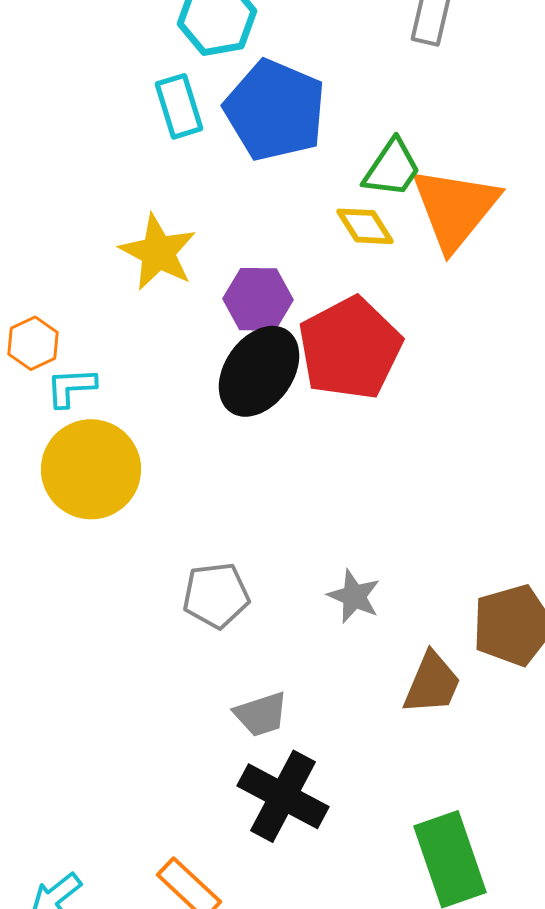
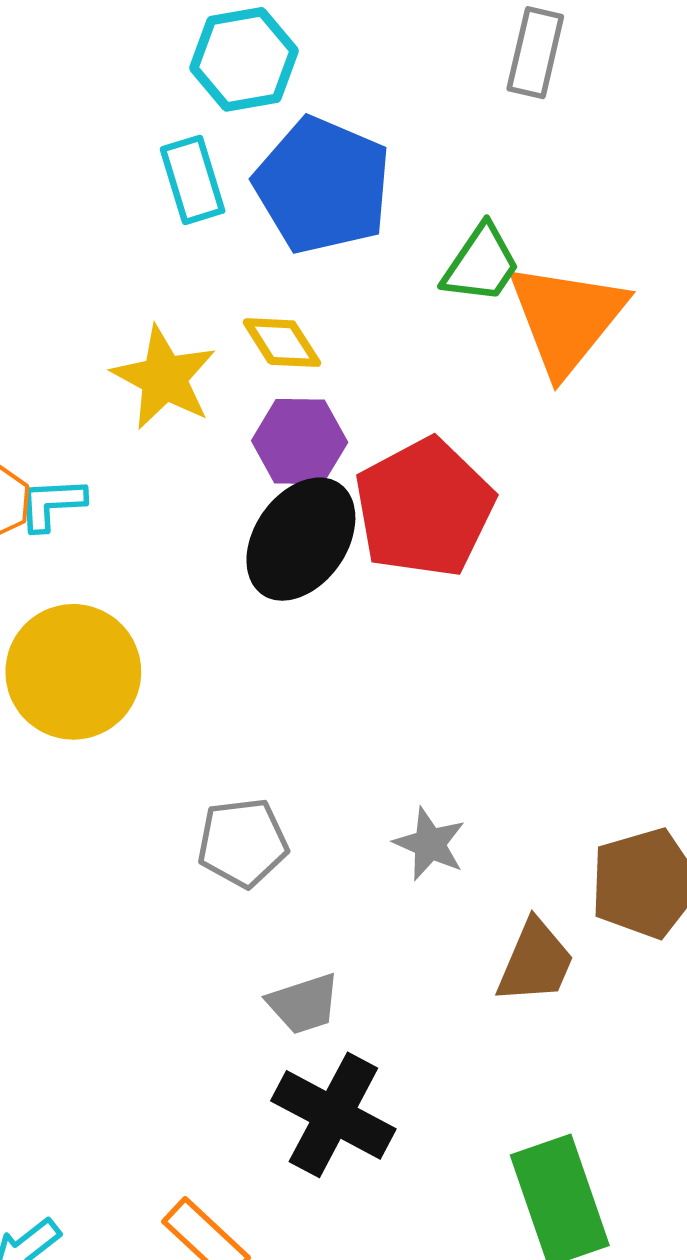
yellow diamond: (365, 226) -> (282, 343), moved
cyan L-shape: (71, 387) -> (52, 504), moved

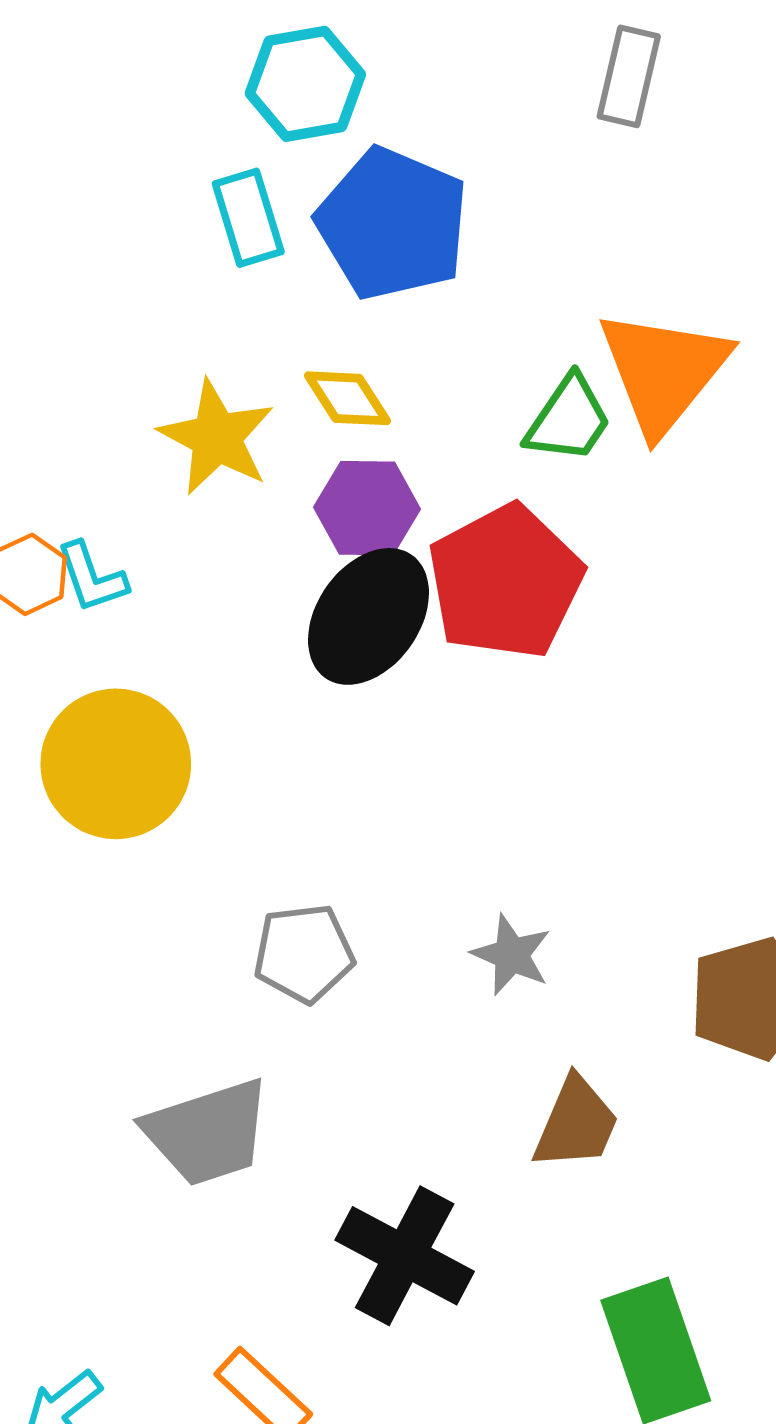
green trapezoid: (481, 264) -> (569, 419), moved
cyan L-shape: (52, 504) -> (92, 577), turned -106
brown trapezoid: (535, 962) -> (576, 1123), moved
gray trapezoid: (304, 1004) -> (208, 1132), moved, size x1.6

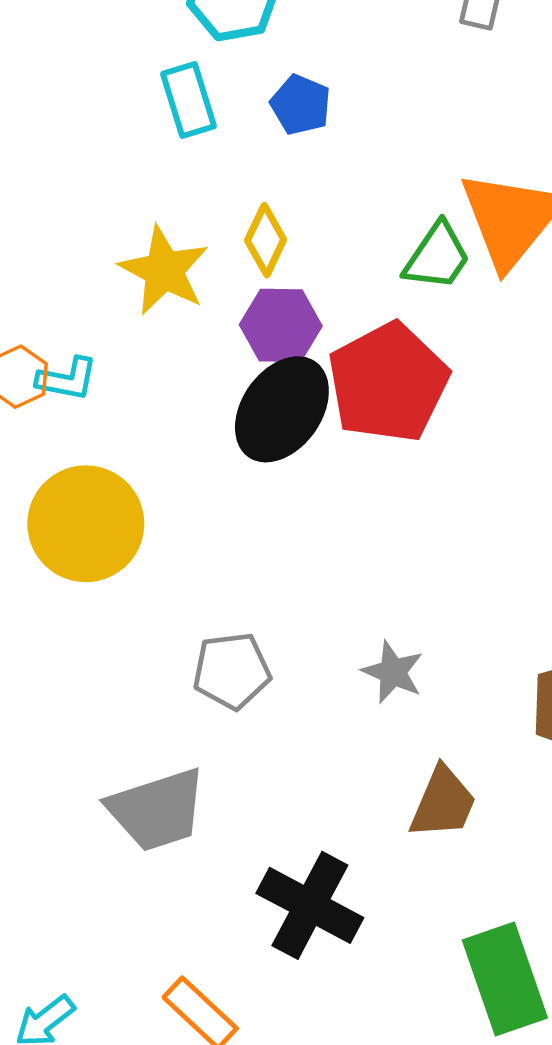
blue pentagon: (393, 224) -> (301, 105), size x0.5
yellow diamond: (347, 398) -> (266, 240), turned 58
cyan L-shape: (92, 577) -> (67, 379), turned -60

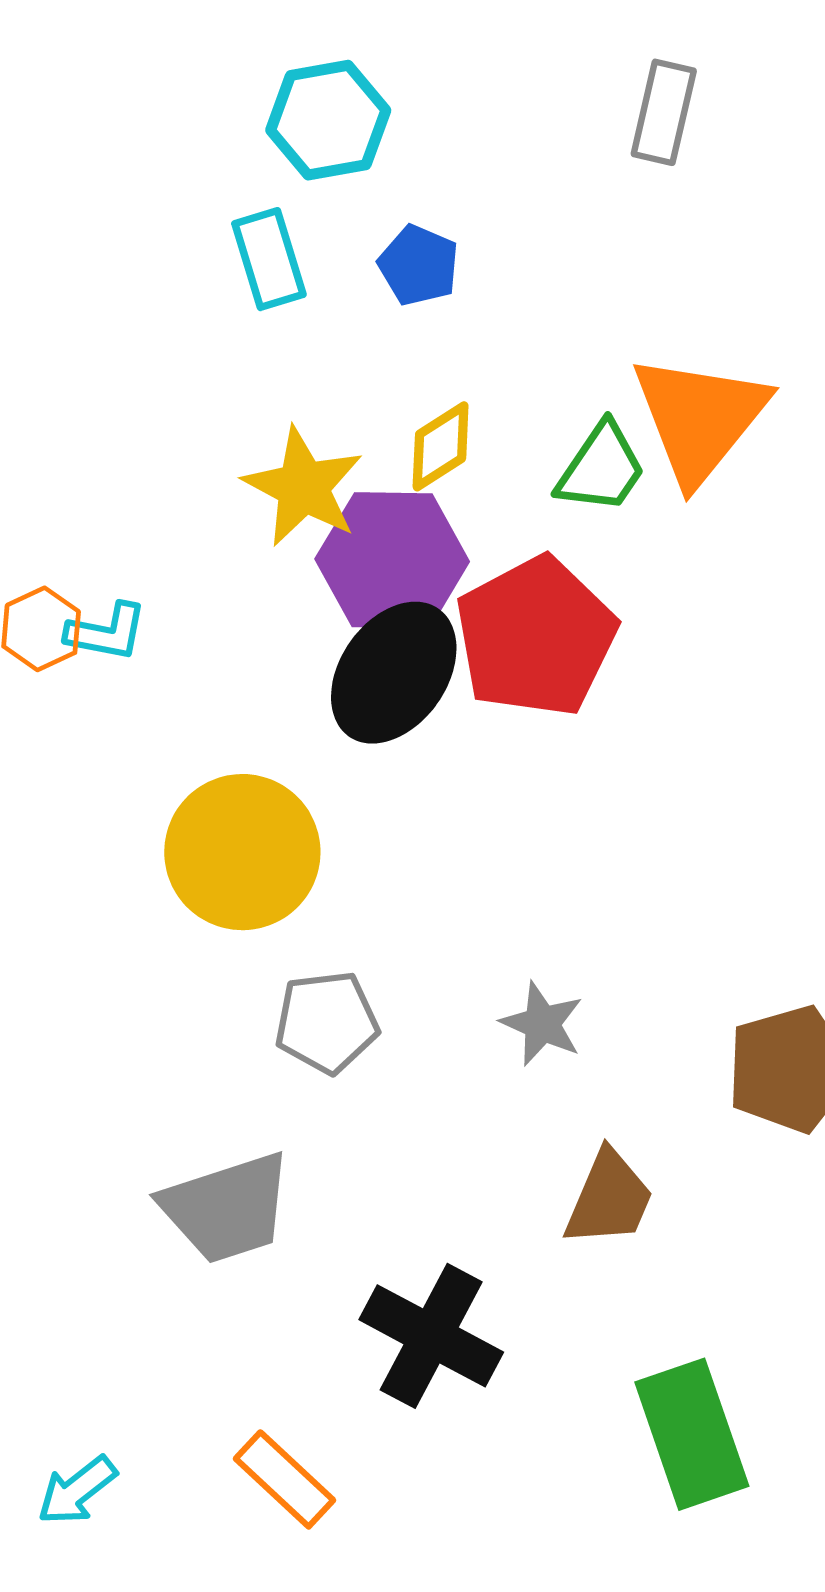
yellow diamond: (266, 240) -> (441, 446), moved, turned 32
yellow star: (164, 270) -> (303, 487), moved
purple hexagon: (281, 325) -> (392, 560), size x1.4
yellow circle: (86, 524) -> (242, 852), moved

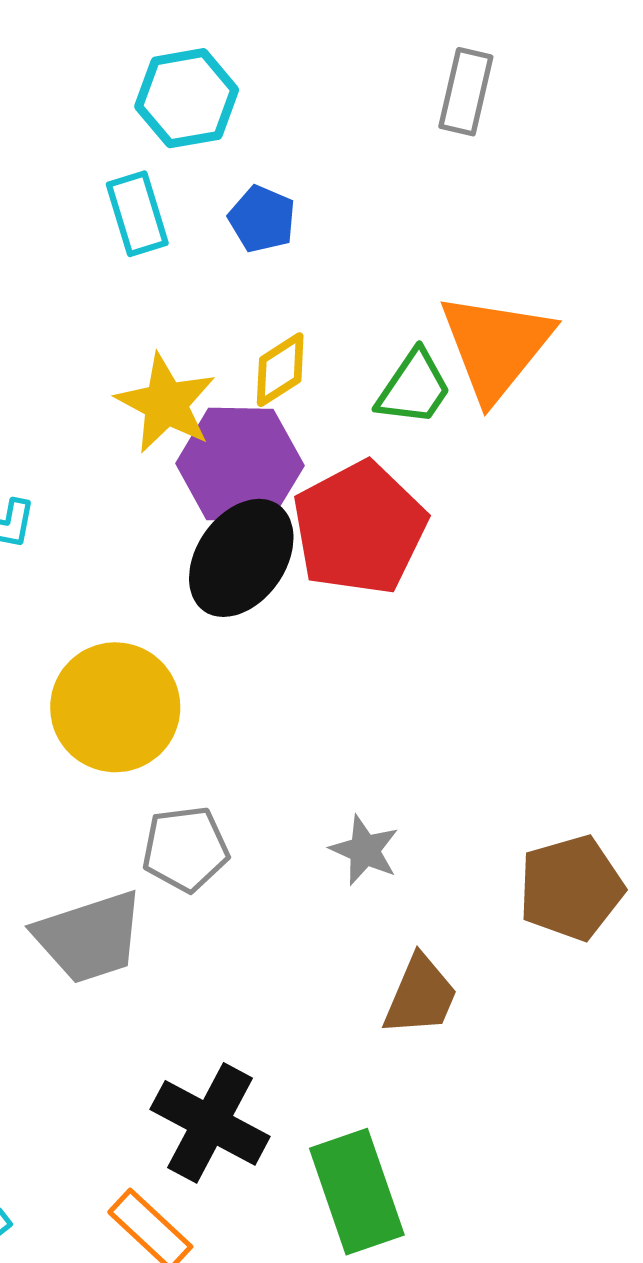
gray trapezoid: (227, 1208) -> (89, 937), moved
black cross: (431, 1336) -> (210, 1123), moved
green rectangle: (692, 1434) -> (357, 1192), moved

